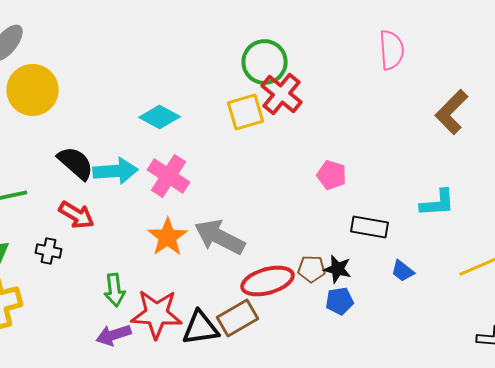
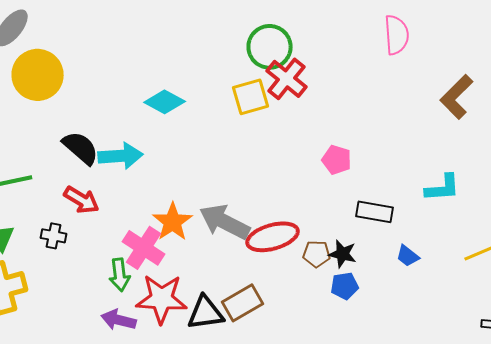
pink cross: (169, 176) -> (144, 248), moved
red ellipse: (268, 281) -> (273, 237), moved
purple arrow: (114, 335) -> (119, 320), turned 32

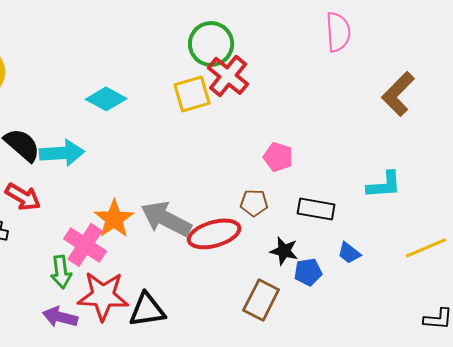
brown pentagon: (317, 254) -> (254, 203), moved
blue pentagon: (345, 286) -> (308, 272), moved
brown rectangle: (243, 303) -> (261, 300), moved, turned -33

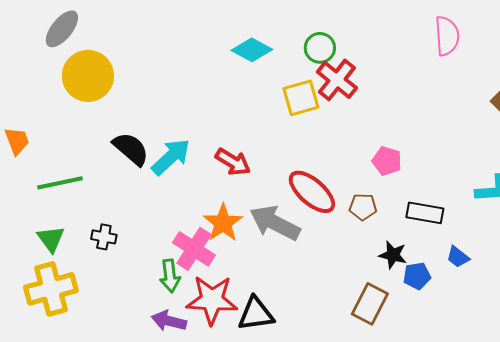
green circle: (211, 44) -> (320, 48), size x0.7
cyan diamond: (106, 99) -> (252, 50), moved
cyan arrow: (62, 153) -> (171, 157), turned -39
red arrow: (23, 197) -> (233, 162), moved
red ellipse: (214, 234) -> (312, 192), moved, turned 57

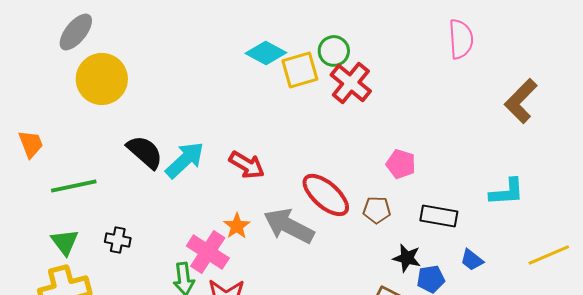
yellow square: (301, 98) -> (300, 70), moved
orange star: (223, 223) -> (237, 226), size x0.7

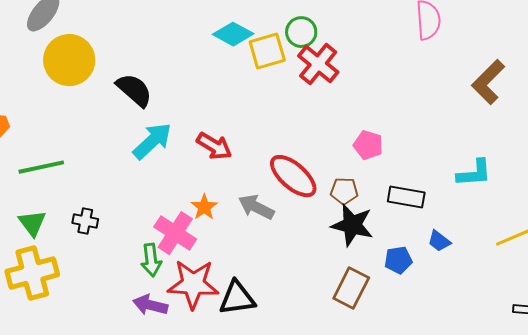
black semicircle: (145, 152) -> (134, 90), moved
gray arrow: (289, 226) -> (256, 207), size x0.7
black star: (407, 258) -> (352, 225), moved, size x1.5

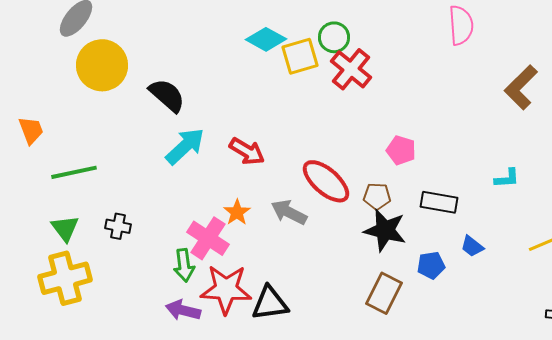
cyan L-shape: (474, 173) -> (507, 178), size x0.7

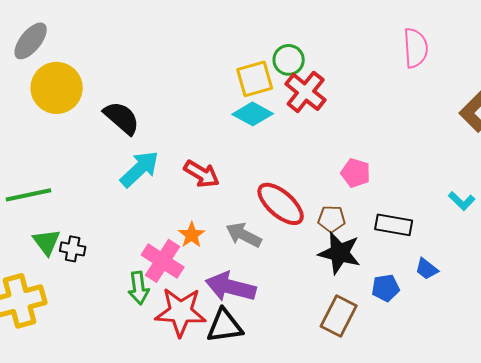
cyan diamond: (266, 39) -> (253, 114), moved
cyan L-shape: (507, 178) -> (462, 201), turned 48
green triangle: (65, 228) -> (47, 242), moved
purple arrow: (183, 310) -> (231, 287), moved, size x1.4

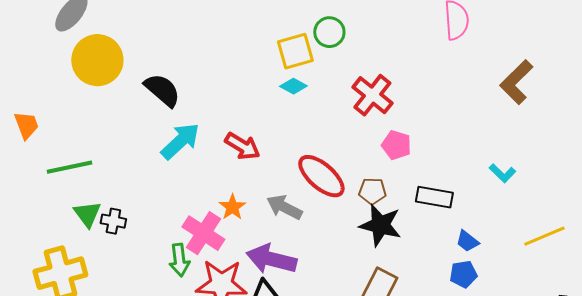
red cross: (306, 92) -> (372, 95), moved
cyan diamond: (253, 114) -> (293, 86), size x0.7
blue pentagon: (386, 288) -> (463, 274), moved

